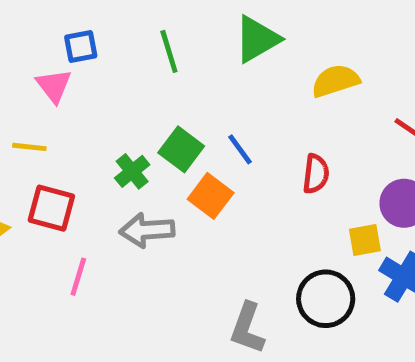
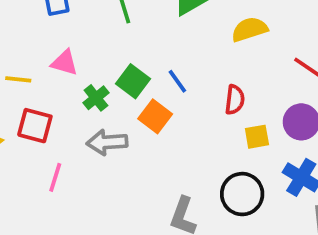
pink triangle: (54, 86) -> (65, 63), moved, turned -36
yellow square: (365, 240) -> (257, 137), moved

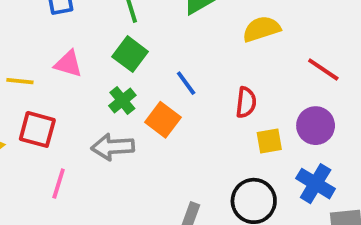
green square: (133, 81) -> (130, 54), moved
green cross: (96, 98) -> (122, 100), moved

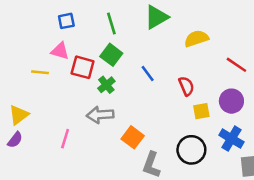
pink triangle: (68, 64) -> (60, 51), moved
red semicircle: (246, 102) -> (186, 86), turned -30
orange square: (163, 120) -> (133, 137), moved
red square: (37, 129) -> (83, 67), moved

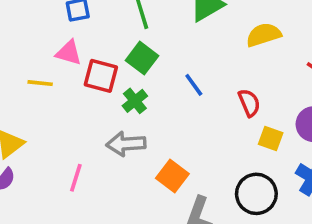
yellow square: (201, 111) -> (271, 138), turned 30

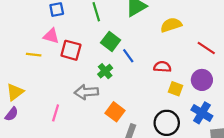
green square: (142, 58) -> (111, 41), moved
green cross: (135, 101) -> (105, 71), moved
red semicircle: (249, 103) -> (162, 67), turned -63

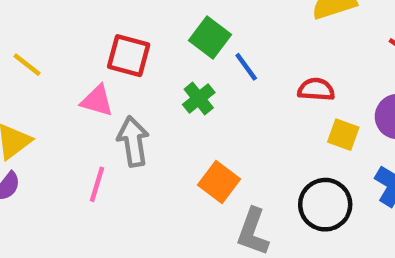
pink triangle: (51, 36) -> (97, 101), moved
yellow line: (34, 55) -> (27, 65), moved, turned 32
gray arrow: (86, 92) -> (133, 141), moved, turned 85

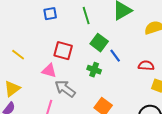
green cross: (199, 98) -> (94, 70), turned -32
gray arrow: (133, 141) -> (65, 89), turned -45

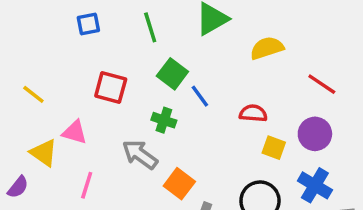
pink triangle: (49, 71) -> (75, 132), moved
yellow triangle: (12, 89) -> (44, 153), moved, turned -48
gray arrow: (65, 89) -> (140, 154), moved

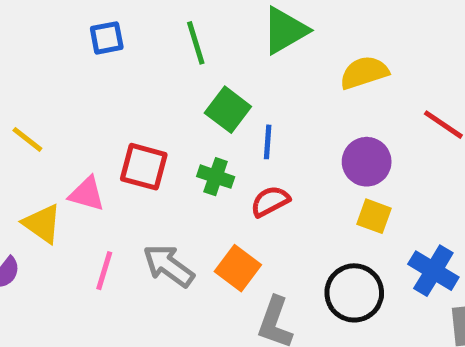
red square: (111, 88) -> (144, 167), moved
blue line: (200, 96) -> (268, 142), turned 40
red semicircle: (253, 113) -> (270, 201), moved, turned -32
purple circle: (315, 134) -> (367, 162), moved
gray arrow: (140, 154) -> (169, 266), moved

